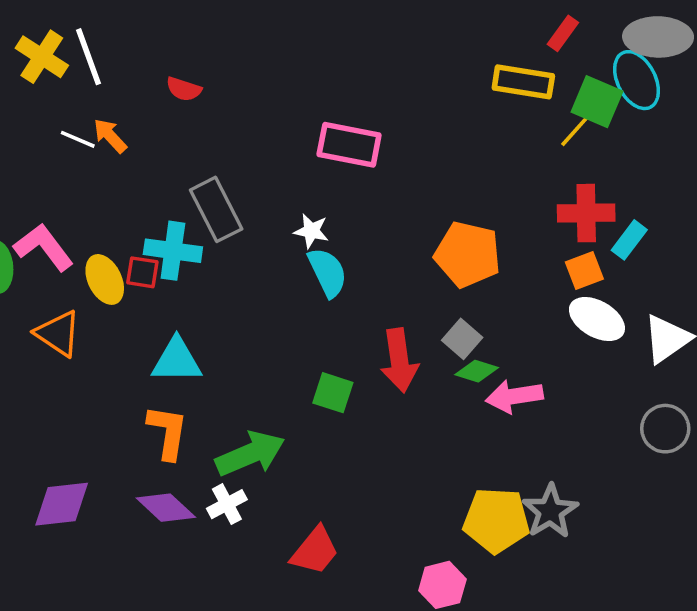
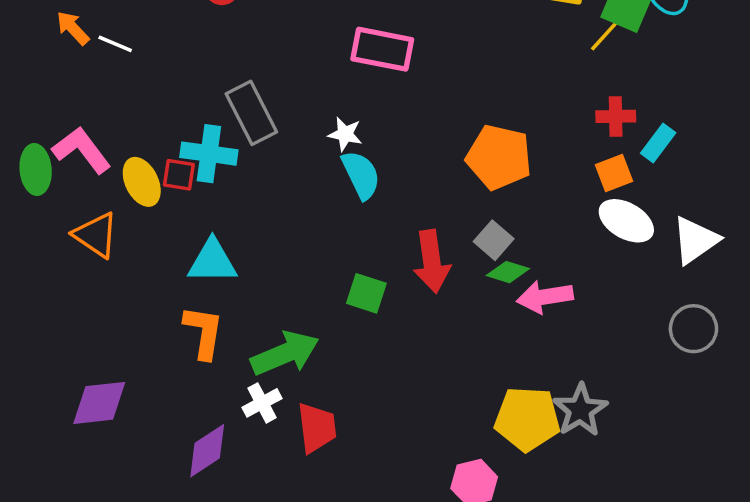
orange arrow: (110, 136) -> (73, 28), moved
red cross: (586, 213) -> (616, 116), size x0.7
purple diamond: (166, 508) -> (207, 451), moved, turned -76
red trapezoid: (315, 551) -> (317, 428), moved, turned -46

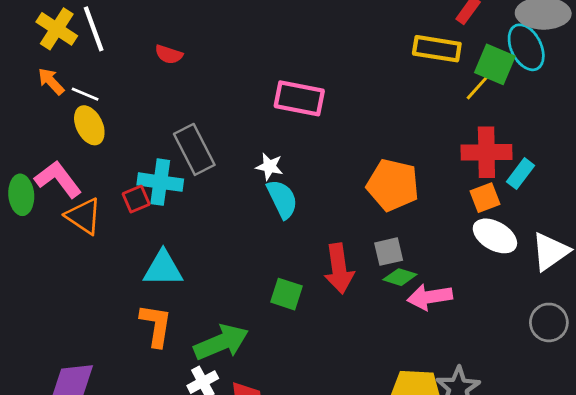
red cross: (616, 116) -> (486, 152), size x1.6
red square: (179, 175) -> (136, 199), turned -32
yellow ellipse: (142, 182) -> (89, 125), moved
orange triangle: (96, 235) -> (84, 216), moved
gray square: (494, 240) -> (389, 252), turned 36

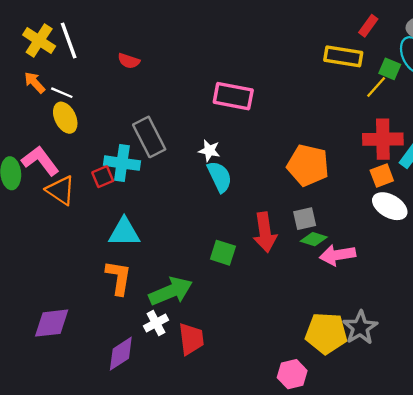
green square: (495, 64) -> (390, 69), size x0.7

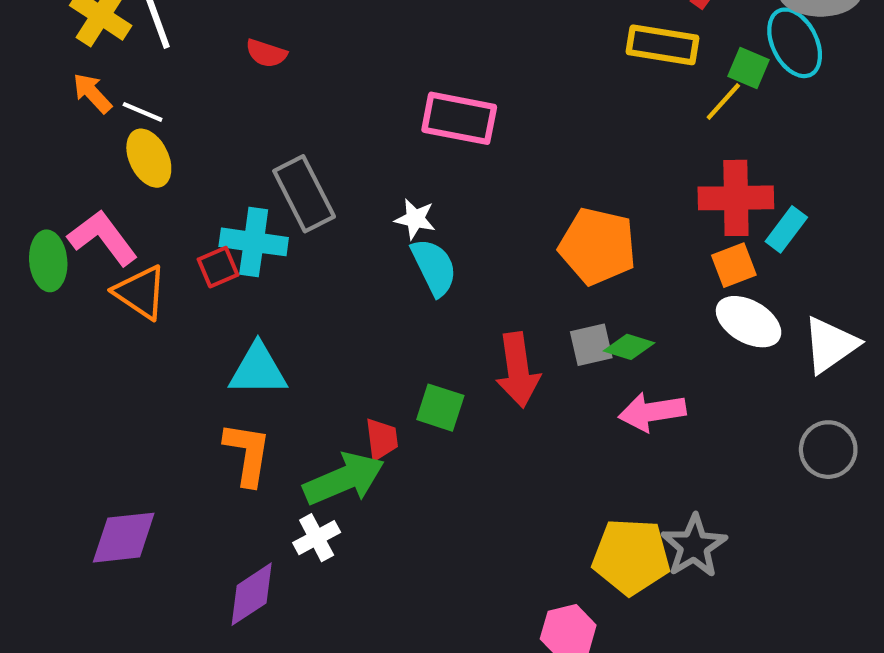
green diamond: (314, 239) -> (629, 347), moved
red trapezoid: (191, 339) -> (382, 439), moved, size x0.7

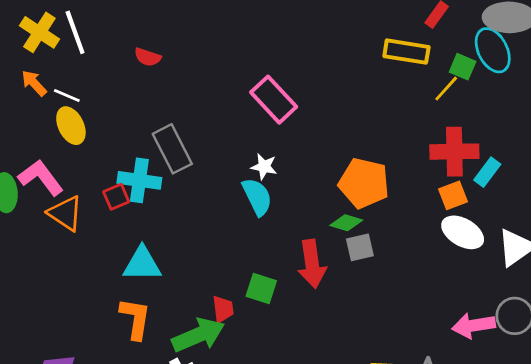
pink rectangle: (459, 118) -> (274, 100), turned 36
white star: (415, 219) -> (264, 167), moved
green diamond: (629, 347) -> (346, 223), moved
pink arrow: (652, 412) -> (474, 325), moved

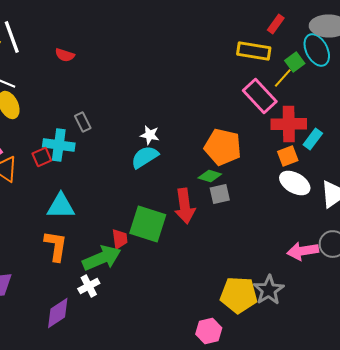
green square: (463, 67) -> (295, 62), turned 30
pink rectangle: (274, 100) -> (260, 96), moved
gray rectangle: (172, 149) -> (83, 122), size x0.6
cyan semicircle: (257, 197) -> (145, 157), turned -96
green square: (261, 289) -> (148, 224), size x1.6

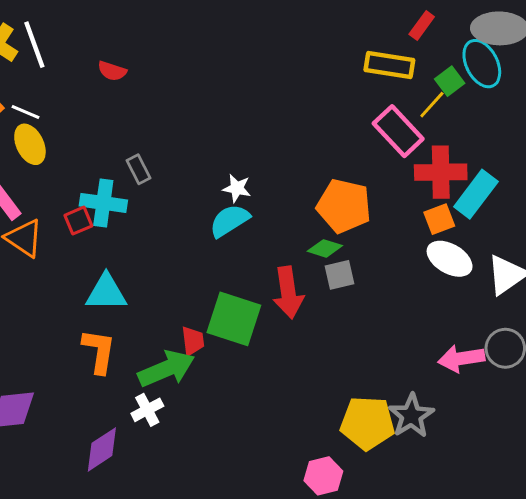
cyan rectangle: (313, 139) -> (476, 194), size x1.5

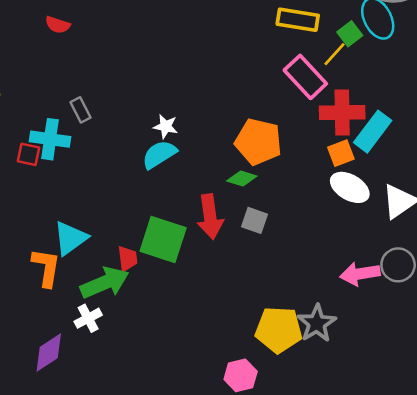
red square: (78, 221) -> (28, 154), turned 35
gray square: (340, 275) -> (255, 220), moved, turned 32
cyan triangle: (106, 292) -> (70, 238), moved, turned -36

